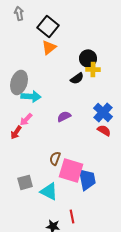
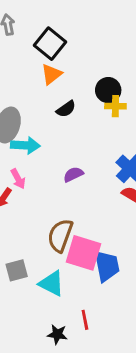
black semicircle: (77, 78) -> (66, 109), moved
pink arrow: (26, 119) -> (18, 179), turned -72
brown semicircle: (55, 158) -> (60, 235), size x1.6

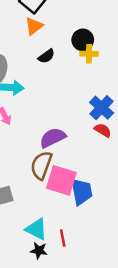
purple semicircle: (73, 174) -> (53, 138), moved, size x1.5
cyan triangle: (52, 283) -> (36, 229), moved

